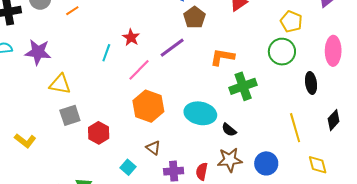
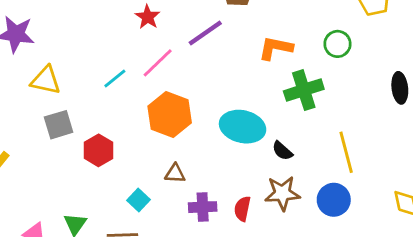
green circle: (282, 52) -> (337, 44), moved, size x0.7
cyan line: (106, 53) -> (115, 79), moved, turned 30
yellow line: (295, 128) -> (346, 152), moved
brown triangle: (153, 148) -> (175, 174), turned -35

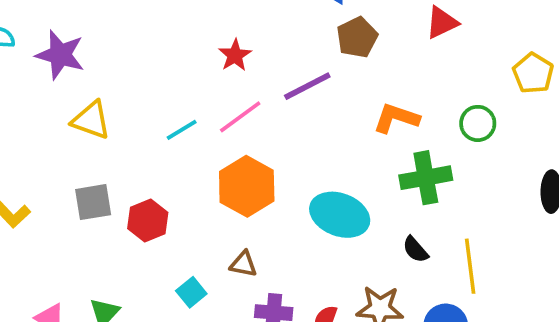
gray square: (59, 125) -> (93, 202), moved
black semicircle: (282, 151) -> (415, 249), moved

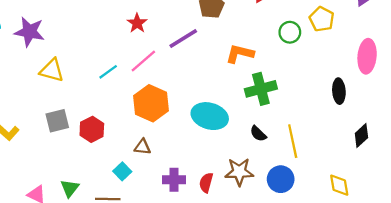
green circle: (478, 123) -> (290, 32), moved
brown triangle: (243, 264) -> (143, 147), moved

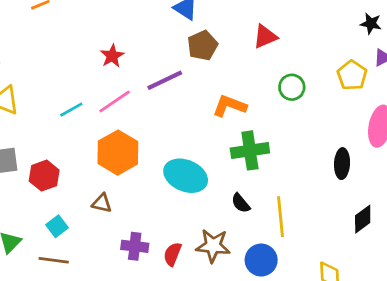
yellow pentagon: (322, 19) -> (352, 75), moved
cyan square: (122, 171) -> (57, 226), moved

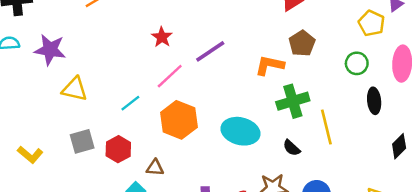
brown pentagon: (202, 45) -> (302, 43), moved
green circle: (292, 87) -> (357, 63), moved
cyan line: (71, 110) -> (130, 103), moved
brown triangle: (102, 203) -> (155, 168), moved
yellow line: (280, 217) -> (326, 127), moved

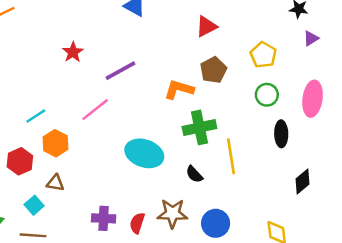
yellow pentagon: (371, 23) -> (263, 55), moved
pink line: (170, 76) -> (95, 110), moved
orange hexagon: (179, 120) -> (55, 143), moved, size x0.7

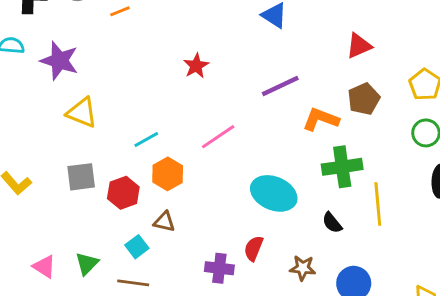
purple line: (121, 71) -> (280, 86), moved
brown star: (172, 213) -> (303, 268), size x0.7
red semicircle: (137, 223) -> (254, 248), moved

